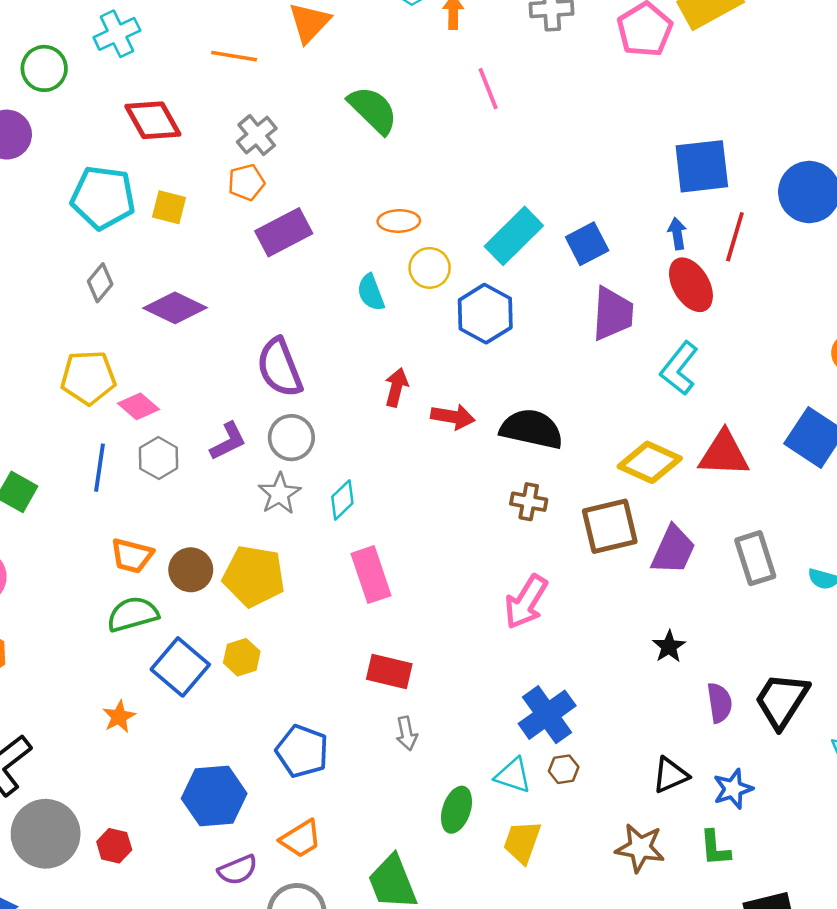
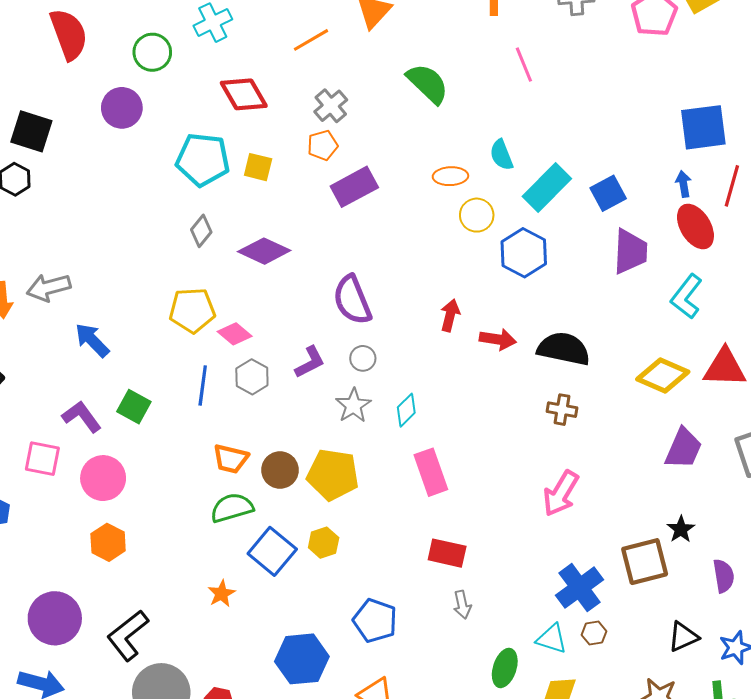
orange line: (234, 56) -> (311, 40), turned -39
cyan semicircle: (371, 292) -> (501, 155), moved
gray circle: (291, 438) -> (363, 358), size x0.7
brown square: (610, 526) -> (645, 562), moved

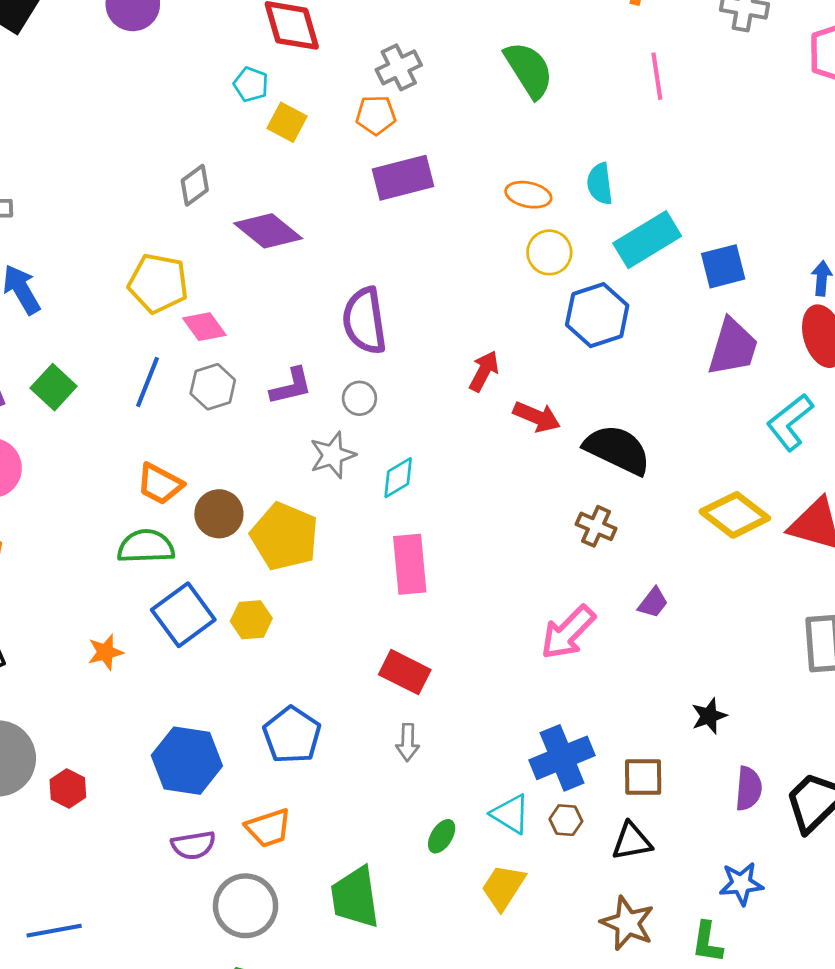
cyan pentagon: (203, 160) -> (251, 84), moved, size x0.5
purple trapezoid: (683, 449) -> (653, 603), moved, size x0.6
brown square: (645, 562) -> (643, 777), moved, size x0.7
black triangle: (683, 637) -> (632, 841), moved
green ellipse: (505, 668) -> (442, 836), size x0.7

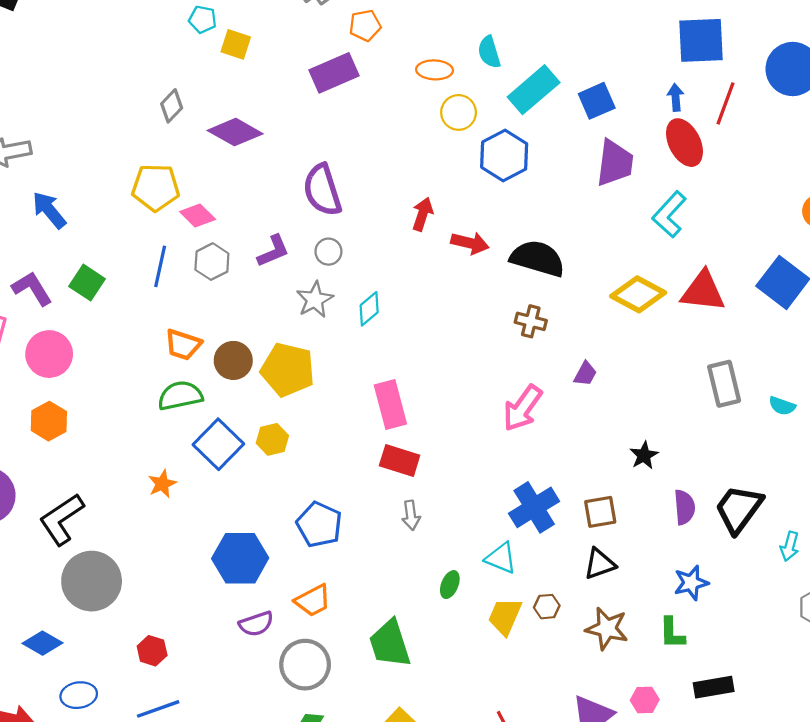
orange pentagon: (376, 115) -> (365, 25), moved
pink rectangle: (410, 564) -> (390, 404), moved
red hexagon: (68, 788) -> (152, 651), moved
brown hexagon: (566, 820) -> (547, 607), moved

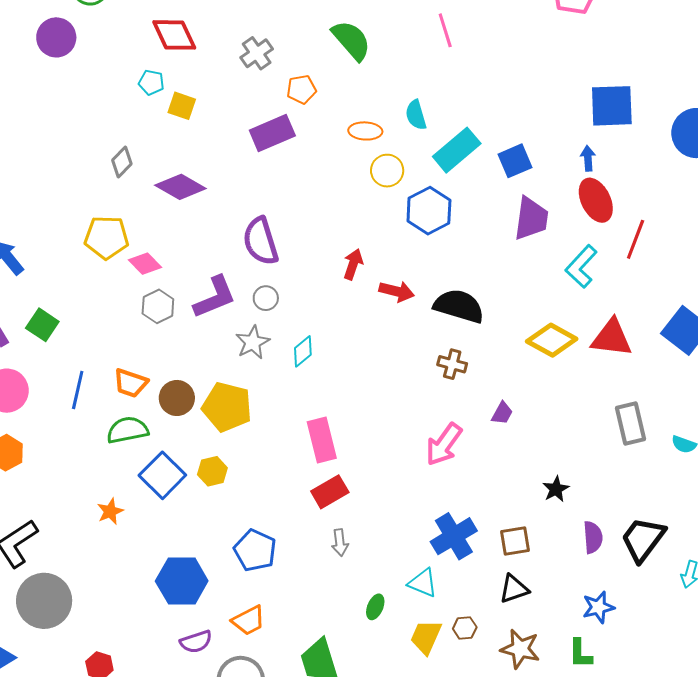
red line: (726, 103) -> (636, 239), moved
purple L-shape: (273, 251) -> (215, 297), size x1.4
blue line: (160, 266) -> (78, 390), moved
red rectangle: (400, 460) -> (330, 492), turned -48

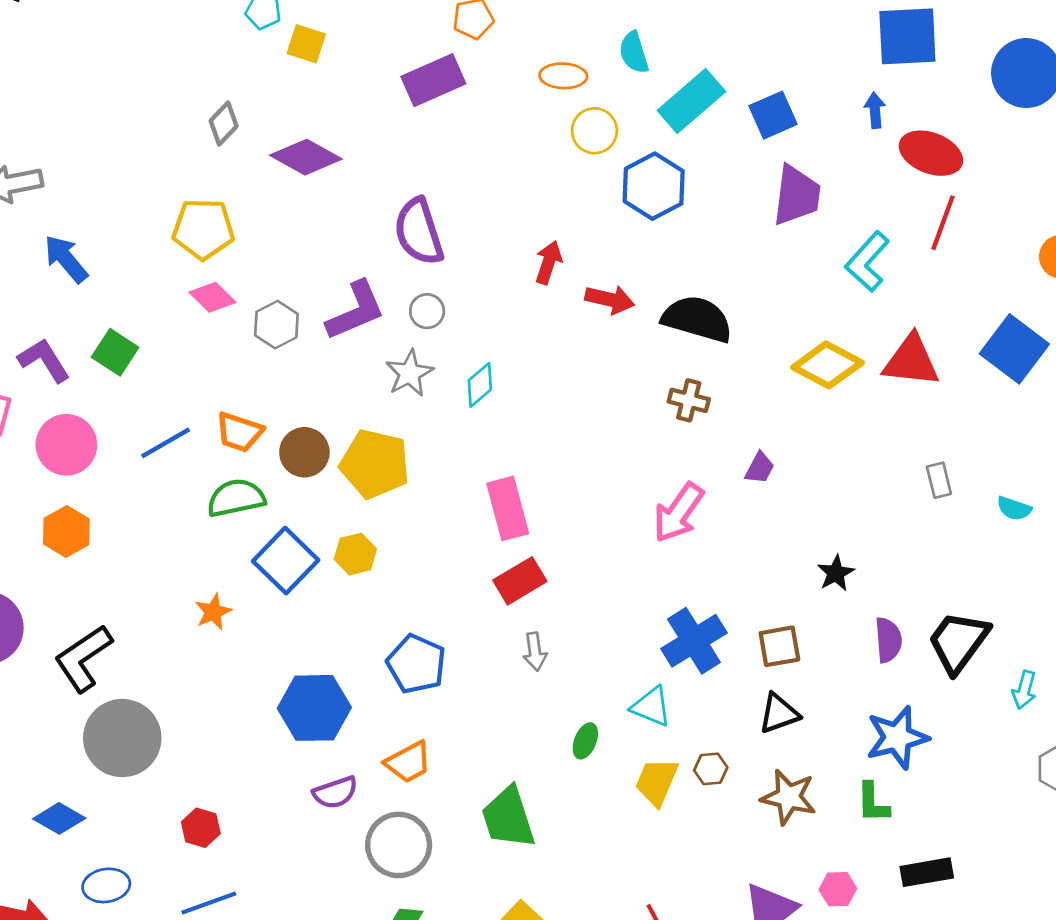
red ellipse: (596, 200) -> (931, 153), moved, turned -42
pink diamond: (145, 264) -> (213, 297), moved
blue line: (78, 390) -> (166, 443), turned 48
gray rectangle: (630, 423) -> (939, 480), size x0.6
blue star: (598, 607) -> (897, 738), size x1.4

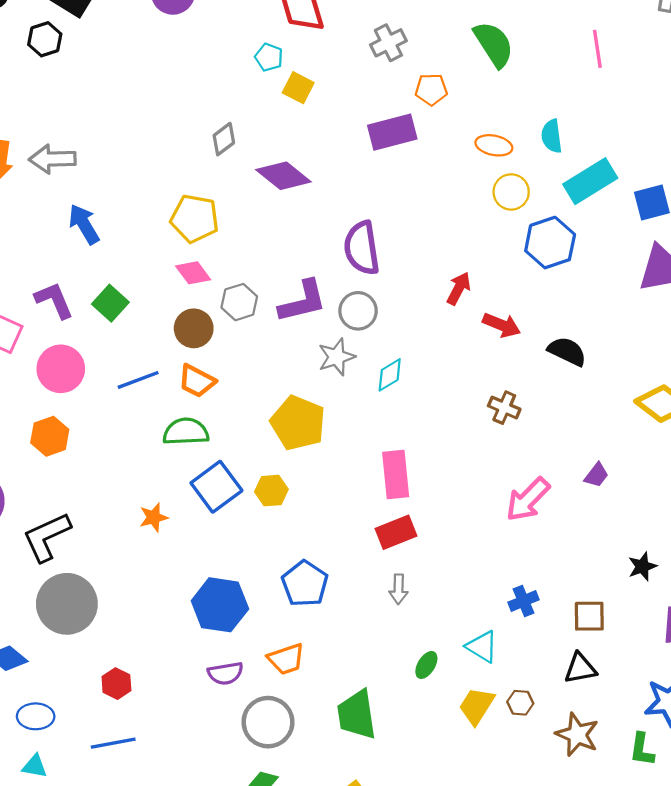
gray circle: (427, 311) -> (358, 311), size x1.4
black semicircle: (697, 319) -> (567, 351), size x0.7
brown cross: (689, 400) -> (504, 408), moved
brown circle: (304, 452) -> (194, 328), moved
blue cross: (694, 641) -> (524, 601), size x0.6

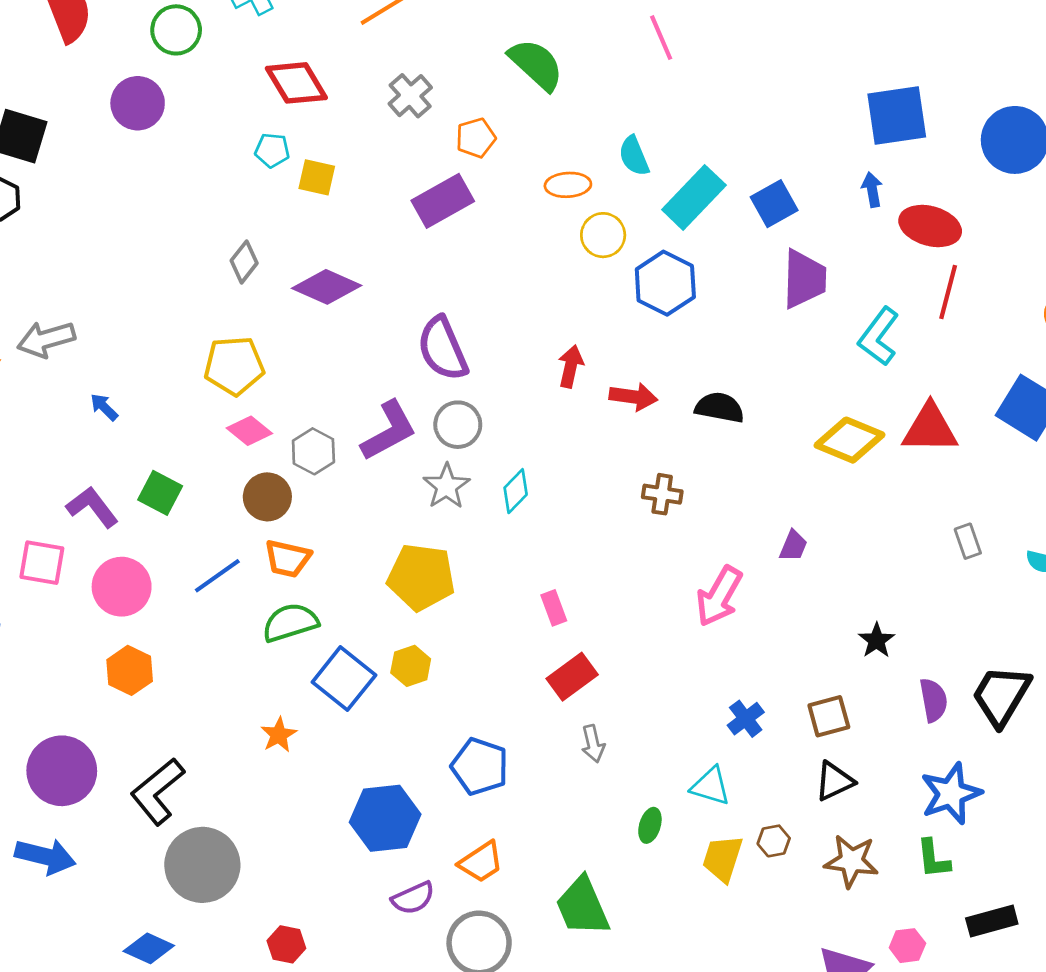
blue arrow: (84, 224) -> (104, 407), size x0.6
pink rectangle: (396, 474) -> (554, 608), size x0.6

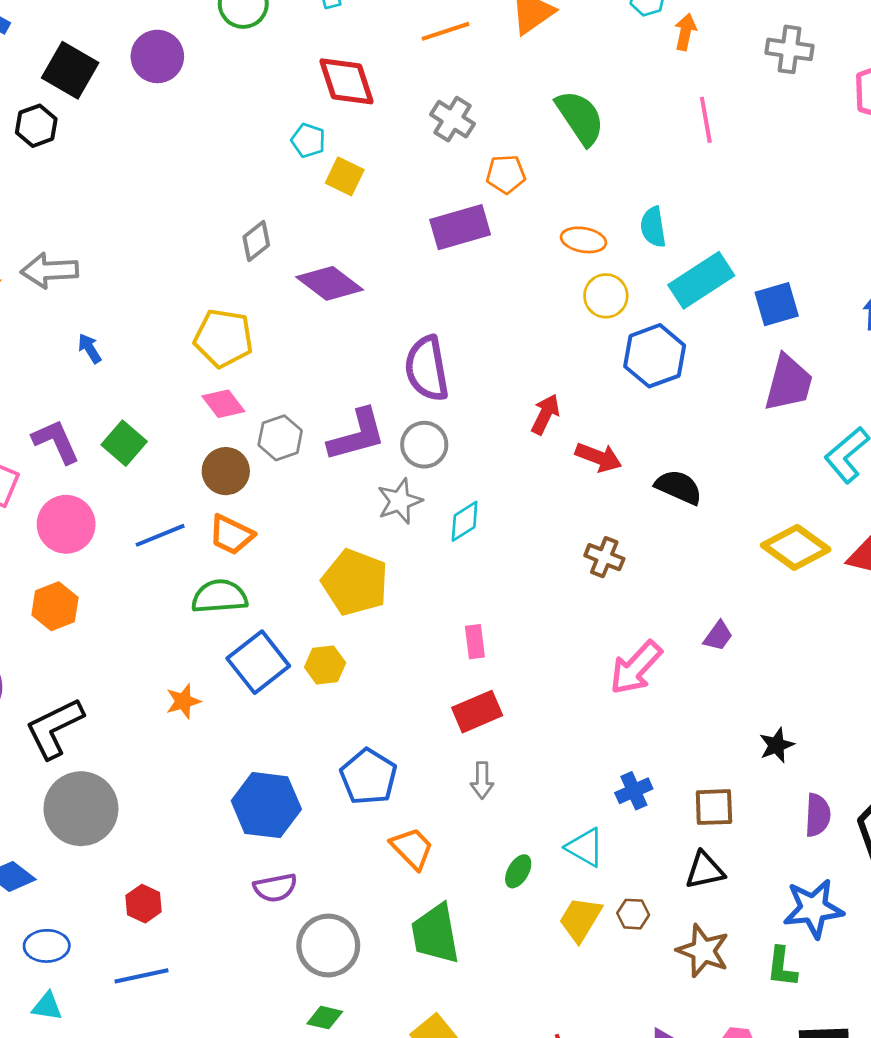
gray cross: (410, 96) -> (453, 119), turned -30
purple circle: (138, 103) -> (157, 56), moved
orange trapezoid: (481, 862) -> (412, 848), moved, turned -114

